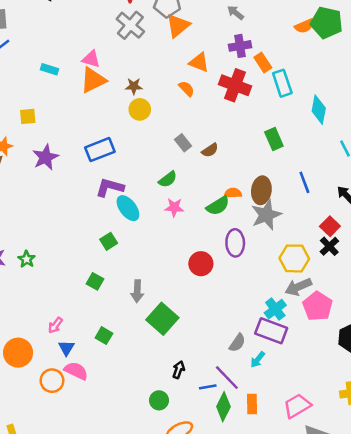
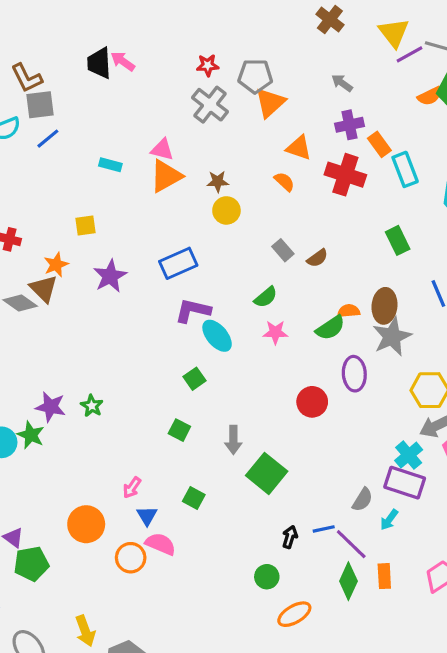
blue line: (208, 387) -> (324, 529), moved

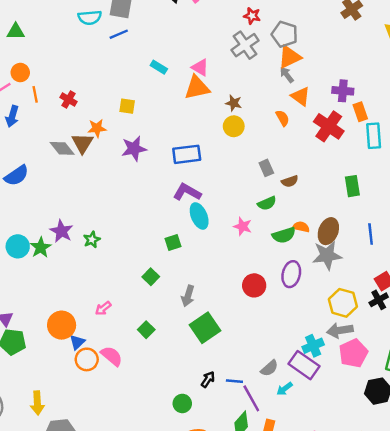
gray arrow: (342, 83) -> (287, 75), moved
green semicircle: (266, 297) -> (267, 203), moved
blue triangle: (147, 516) -> (77, 342), moved

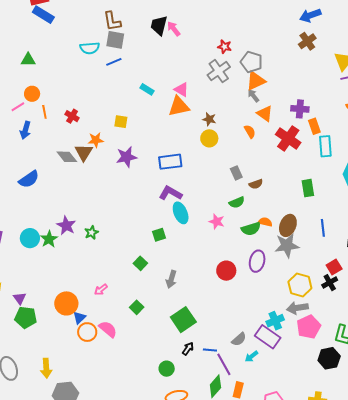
green square: (205, 328) -> (183, 320), moved

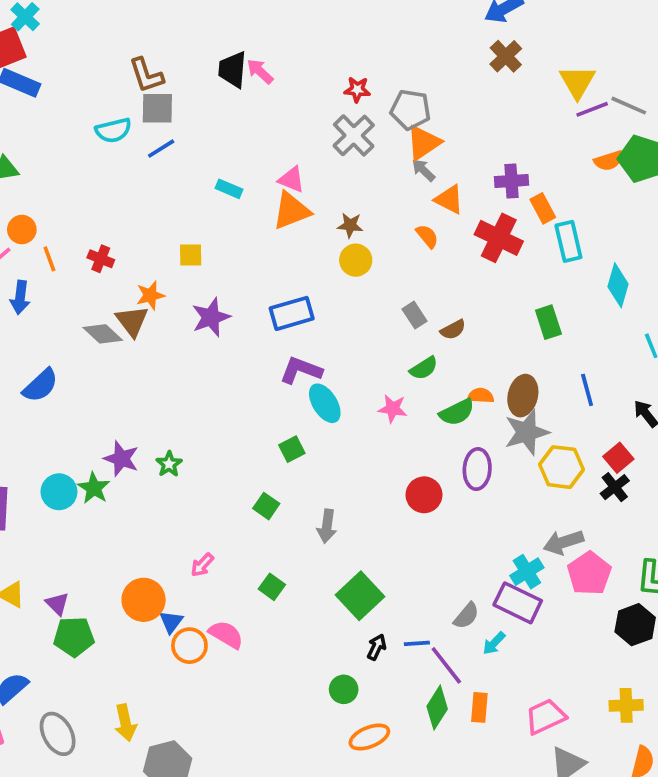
yellow hexagon: (300, 285) -> (562, 467), moved

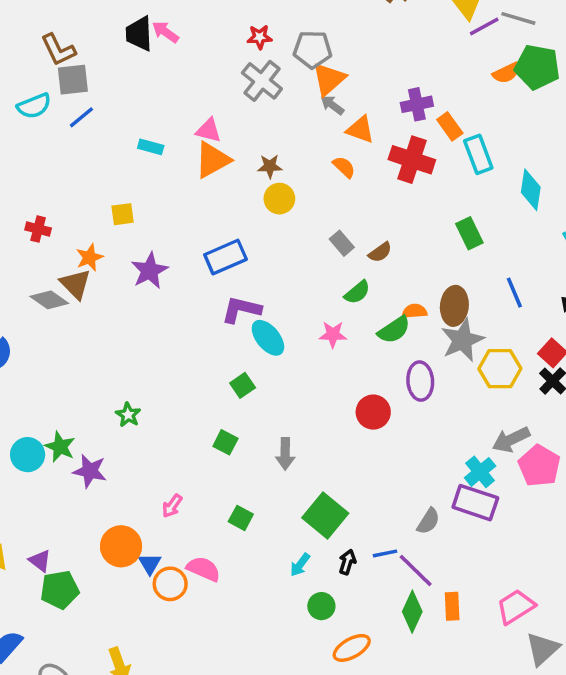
purple star: (121, 459) -> (90, 471), moved
cyan arrow: (494, 643) -> (300, 565), moved

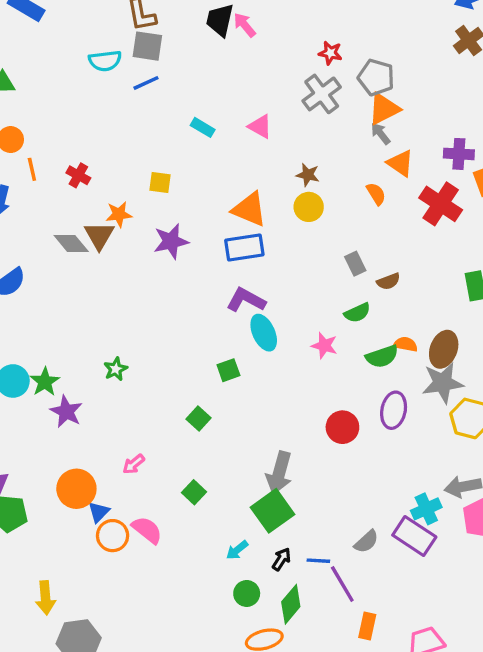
orange triangle: (212, 160) -> (249, 209), moved, turned 36
gray arrow: (285, 454) -> (279, 473), moved, size x1.4
green diamond: (412, 612) -> (291, 604), moved

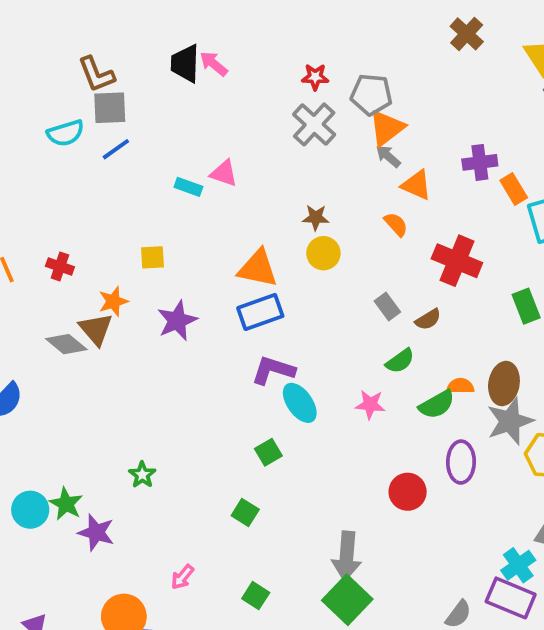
pink triangle: (260, 126) -> (224, 173), moved
red cross: (441, 204) -> (457, 261), moved

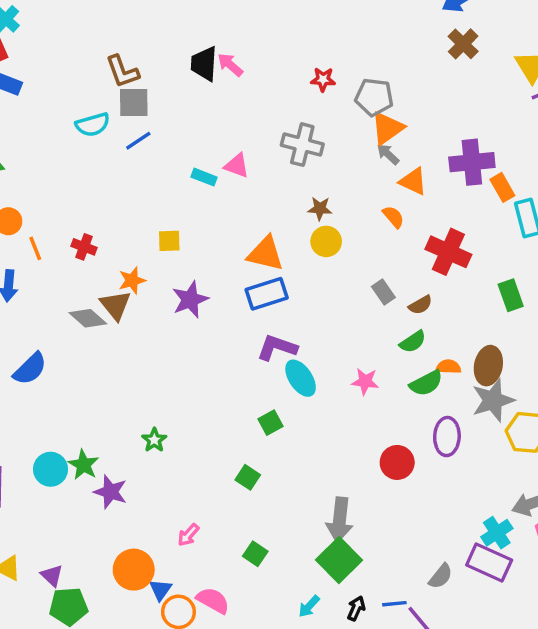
gray cross: (314, 124) -> (302, 145), moved, turned -30
purple cross: (480, 162) -> (472, 162), size x1.4
green semicircle: (400, 361) -> (413, 342), moved

